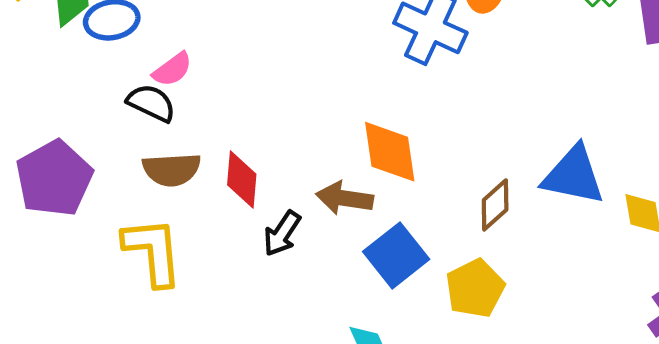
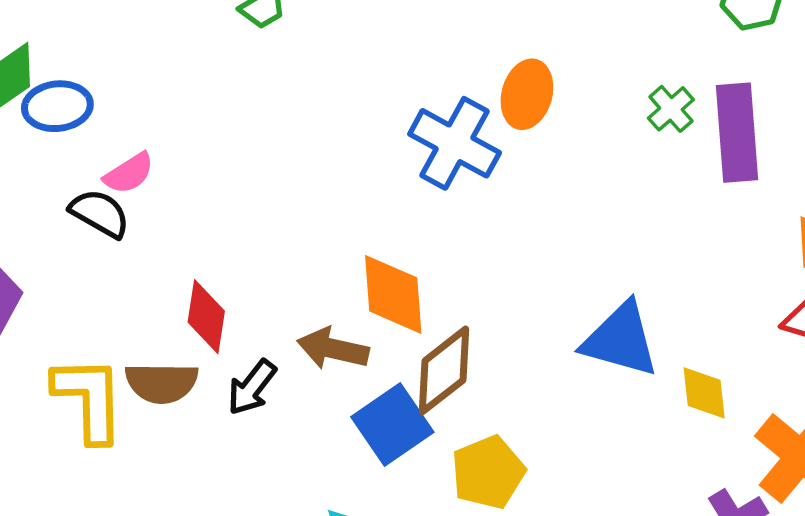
brown semicircle: (172, 170) -> (162, 383), moved
brown diamond: (495, 205) -> (444, 370), moved, size x1.4

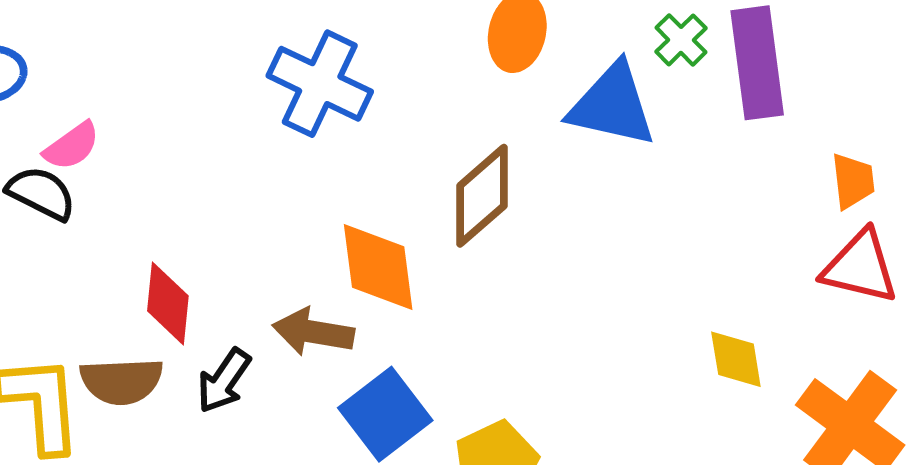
blue cross: (455, 143) -> (320, 84), moved
blue triangle: (621, 340) -> (612, 105), moved
brown diamond: (444, 370) -> (482, 196), moved

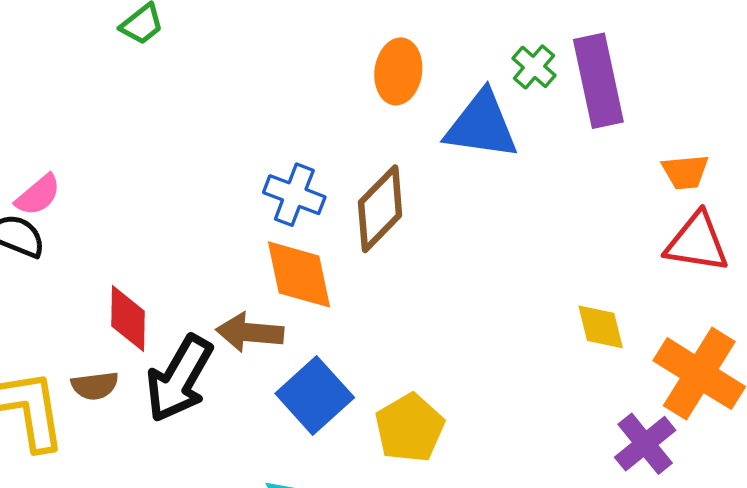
blue cross: (320, 84) -> (294, 195), moved, size x0.7
orange trapezoid: (853, 181) -> (685, 172), turned 96
brown semicircle: (121, 381) -> (95, 386), size x0.7
black arrow: (224, 381) -> (179, 379), size x1.6

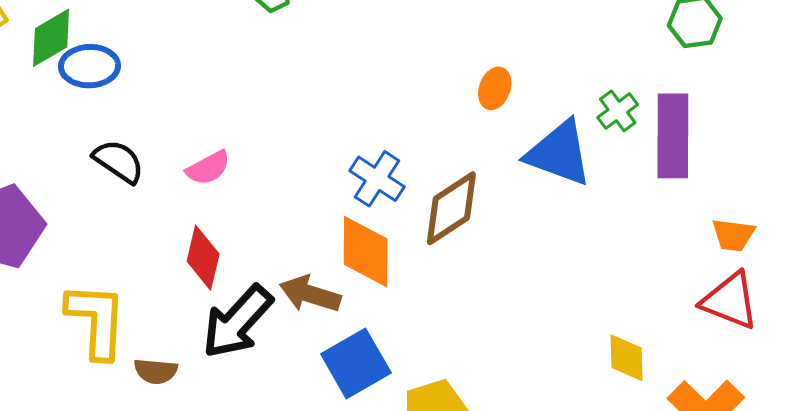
orange ellipse: (398, 71) -> (495, 88), size x0.7
pink semicircle: (38, 195) -> (208, 168), moved
brown semicircle: (95, 386) -> (156, 371), moved

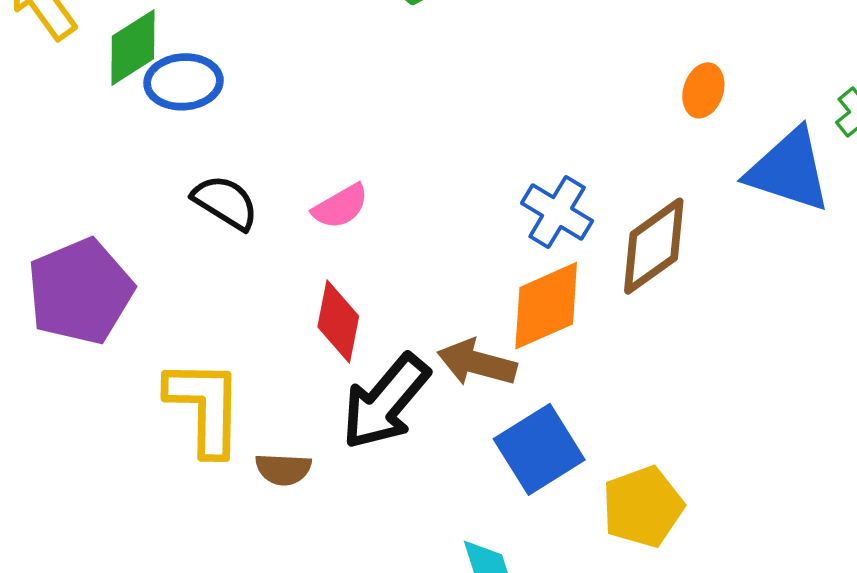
orange diamond: (366, 252) -> (546, 306), turned 68

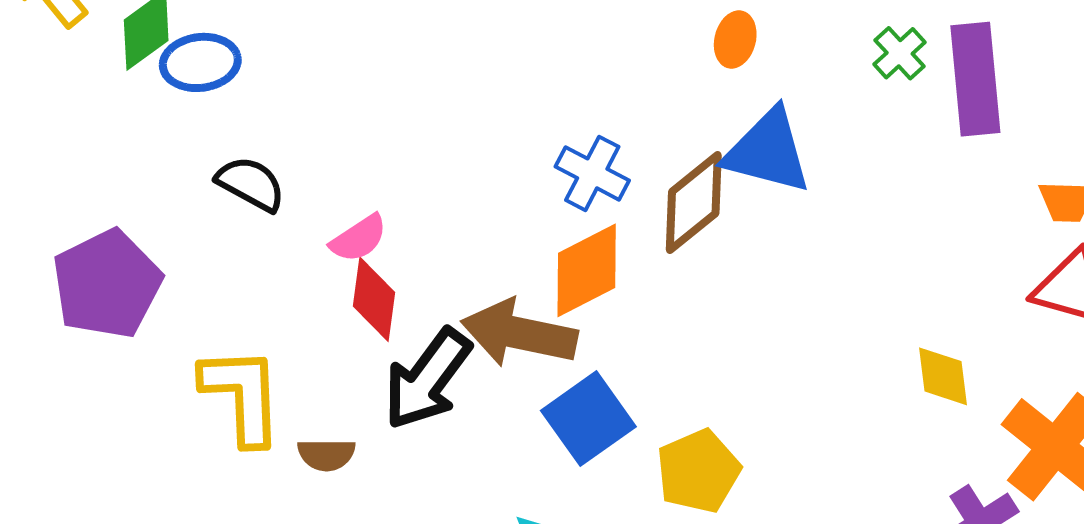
blue triangle: (789, 170) -> (768, 151), moved
pink semicircle: (340, 206) -> (359, 238), moved
brown arrow: (477, 363) -> (519, 333), size x1.4

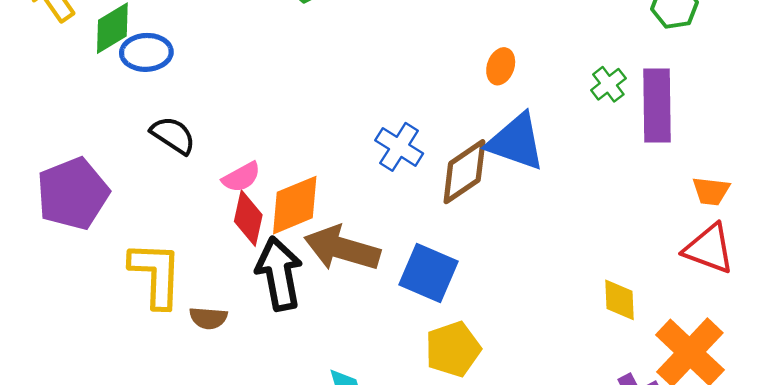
orange diamond: (587, 270) -> (295, 205), moved
black arrow: (427, 379) -> (279, 274), turned 128
blue square: (588, 419) -> (428, 273), moved, turned -36

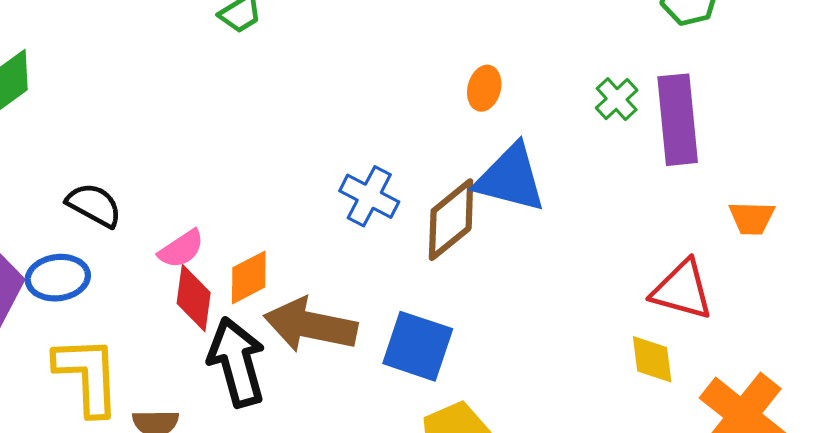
blue ellipse: (146, 52) -> (58, 278), moved
orange diamond: (295, 205) -> (249, 277), size x0.7
red triangle: (709, 249) -> (682, 290), moved

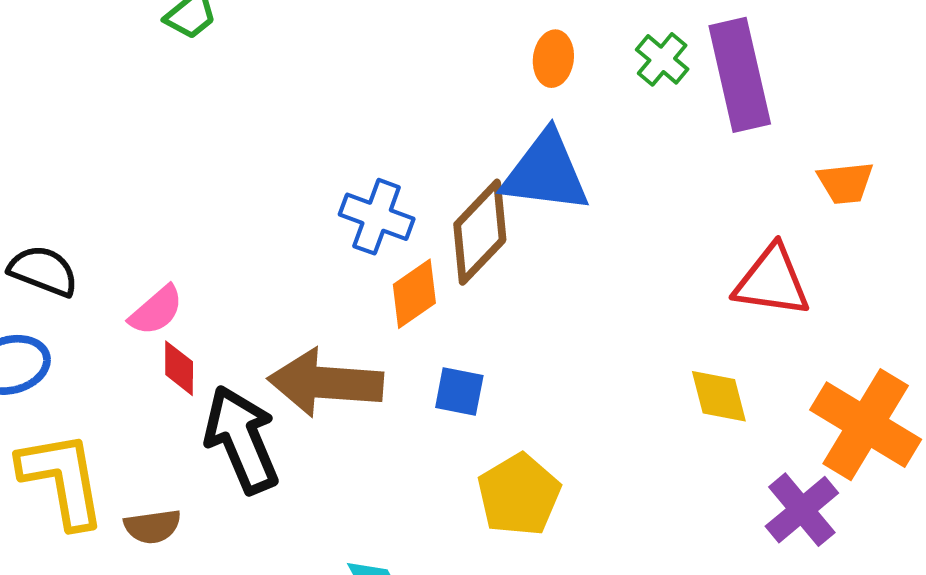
orange ellipse: (484, 88) -> (553, 59), moved
orange diamond: (249, 277) -> (414, 294), moved
red diamond: (194, 298) -> (179, 368), size x0.7
blue square: (418, 346) -> (459, 391), size x0.6
yellow diamond: (652, 359) -> (719, 396), moved

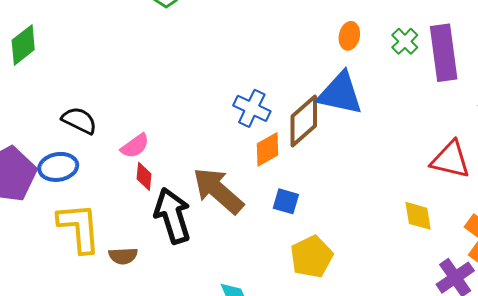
brown arrow: (326, 383) -> (218, 191), turned 32

